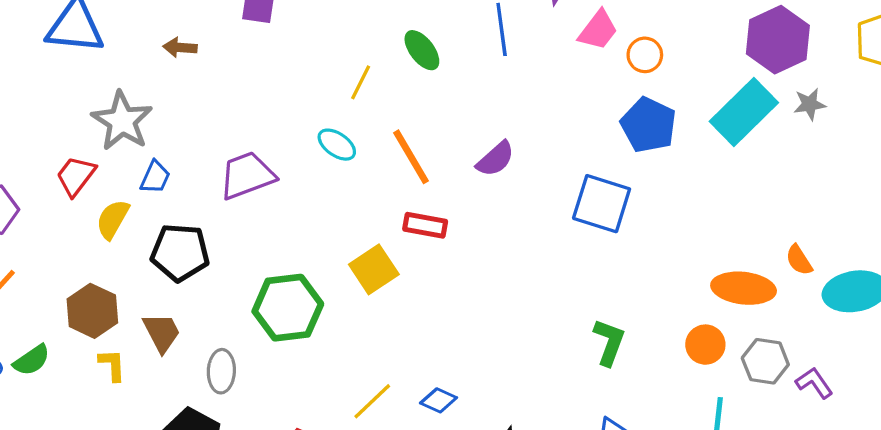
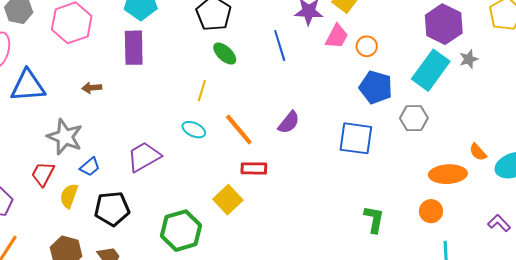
green ellipse: (422, 50) -> (225, 54), moved
blue trapezoid: (155, 177) -> (90, 167), turned 35
gray hexagon: (765, 361) -> (414, 118), moved

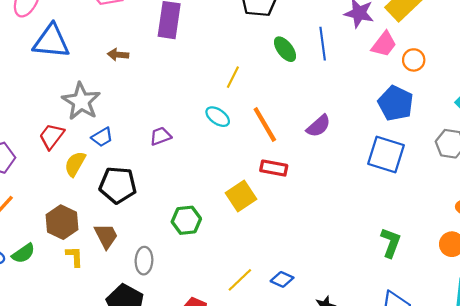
green ellipse: (225, 54) -> (285, 49), moved
blue pentagon: (376, 87) -> (396, 103), moved
purple trapezoid: (144, 157) -> (160, 136), size x0.6
green hexagon: (181, 231) -> (186, 220), size x0.7

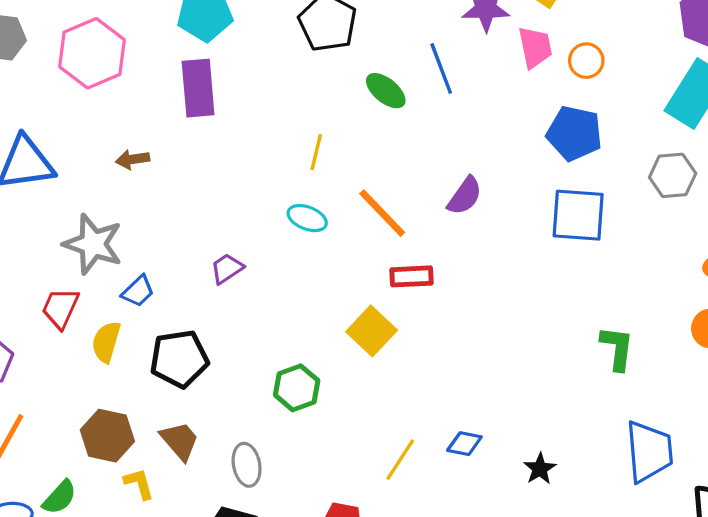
pink trapezoid: (384, 44) -> (535, 47), turned -36

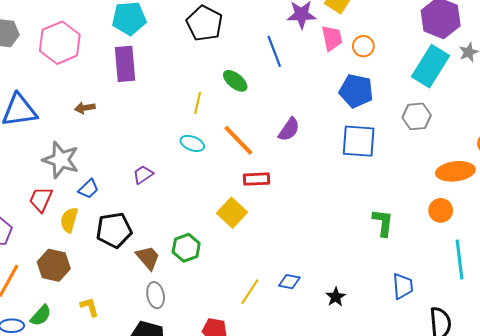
green ellipse: (386, 91) -> (235, 81), moved
brown hexagon: (107, 436) -> (54, 265), moved
brown trapezoid: (180, 441) -> (148, 258), moved
blue trapezoid: (649, 451) -> (403, 286), size x0.7

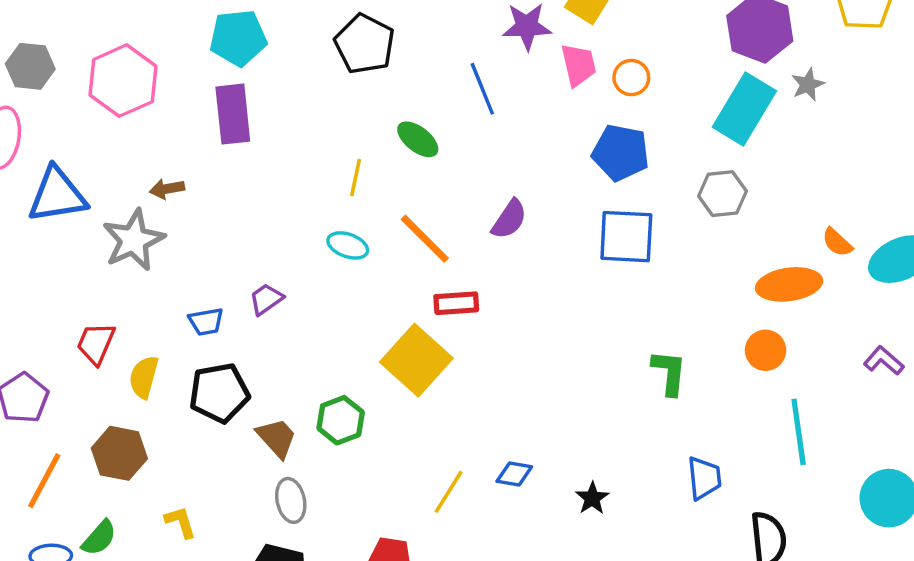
gray star: (61, 160) -> (133, 240), moved, turned 30
blue trapezoid: (88, 189) -> (206, 322), moved, turned 35
yellow square: (232, 213) -> (416, 360), size x1.4

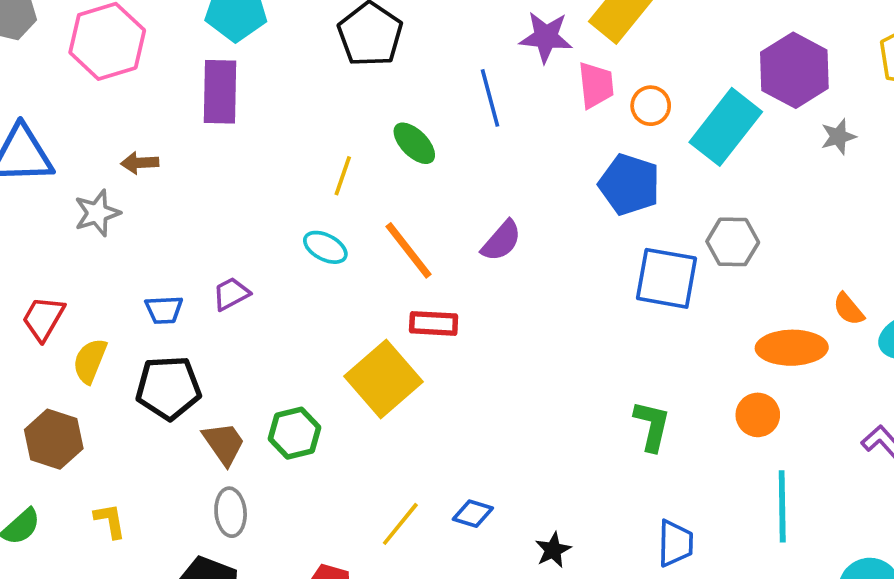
cyan rectangle: (744, 109) -> (726, 127), moved
blue square: (626, 237) -> (667, 278), moved
gray star: (133, 240) -> (97, 213), size x0.7

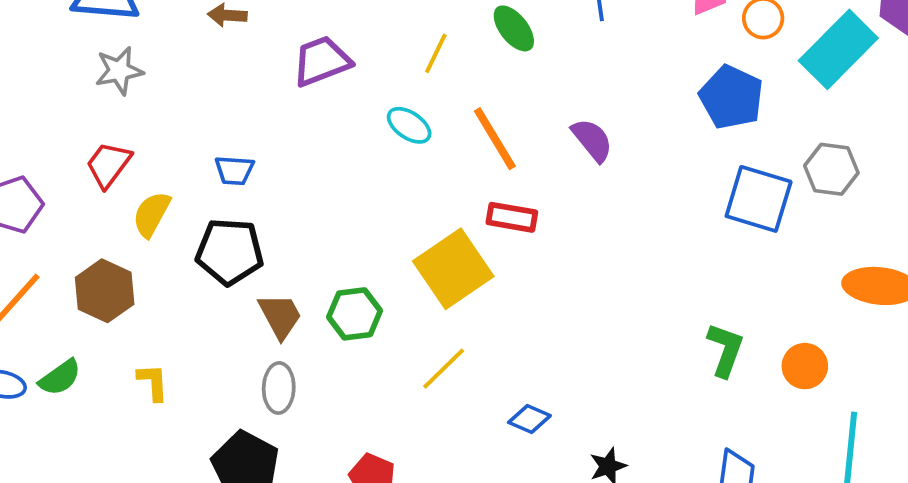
gray star: (97, 213) -> (119, 71), moved
purple semicircle: (501, 241) -> (592, 140), turned -87
purple trapezoid: (231, 294) -> (322, 61), moved, size x1.5
orange circle: (758, 415) -> (805, 366), moved
yellow line: (400, 524) -> (444, 369), moved

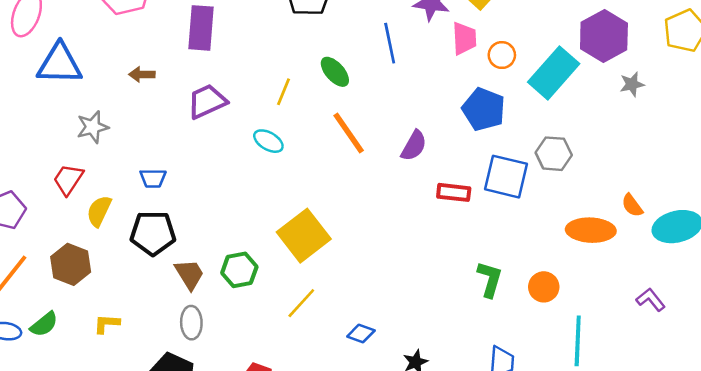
gray star: (119, 71) -> (93, 127), moved
orange line: (495, 139) -> (349, 133), moved
purple semicircle: (592, 140) -> (414, 146), moved, turned 72
red rectangle: (512, 217) -> (454, 192), moved
yellow L-shape: (153, 382) -> (107, 324), turned -80

